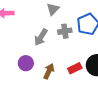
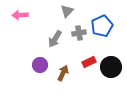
red rectangle: (75, 68) -> (89, 62), moved

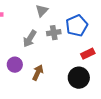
red rectangle: (89, 62) -> (88, 54), moved
black circle: (111, 67) -> (79, 78), moved

